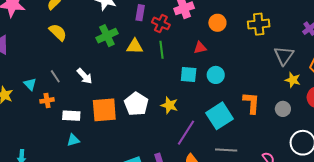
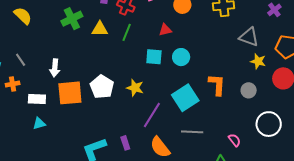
green line: (162, 50) -> (127, 32), turned 30
gray triangle: (284, 56) -> (249, 37), turned -45
white arrow: (85, 76) -> (55, 68), moved, turned 48

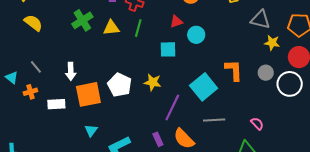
cyan circle: (181, 57) -> (196, 35), moved
cyan triangle: (39, 123) -> (91, 131), moved, turned -32
white circle: (269, 124) -> (290, 84), moved
purple rectangle: (125, 143) -> (158, 139), moved

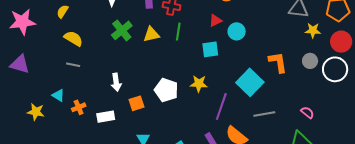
gray line: (36, 67) -> (73, 65), moved, turned -32
orange square: (88, 94) -> (136, 103), size x0.6

